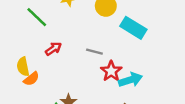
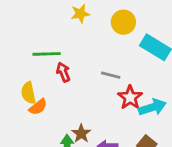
green line: (37, 17) -> (47, 54), moved, turned -45
red arrow: (53, 49) -> (63, 72), turned -77

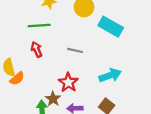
green line: (47, 54) -> (39, 26), moved
red star: (130, 97) -> (68, 82), moved

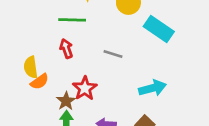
red star: (68, 82) -> (85, 88), moved
brown star: (53, 99) -> (66, 101), moved

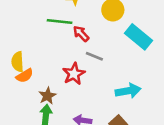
red arrow: (66, 49) -> (81, 34), moved, turned -30
red star: (85, 88) -> (74, 74), moved

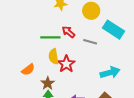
green line: (60, 21) -> (50, 37), moved
gray line: (94, 56) -> (90, 42), moved
yellow semicircle: (18, 62) -> (54, 56), moved

